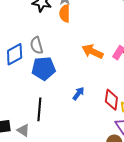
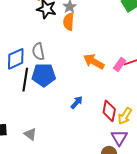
black line: (39, 109) -> (25, 80), moved
gray triangle: (23, 130) -> (30, 134), moved

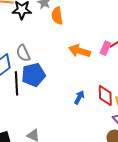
orange semicircle: (69, 22) -> (57, 16), moved
blue arrow: (77, 102) -> (79, 97), moved

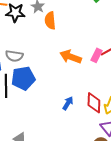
gray semicircle: (23, 53) -> (14, 56), turned -60

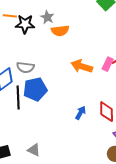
orange semicircle: (50, 21) -> (60, 31), turned -90

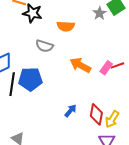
gray star: (47, 17) -> (100, 13), moved
gray semicircle: (25, 67) -> (44, 46), moved

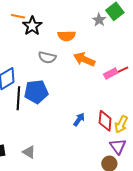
black star: (32, 13) -> (32, 26), turned 30
orange arrow: (80, 65) -> (84, 59), moved
pink rectangle: (106, 68) -> (111, 74), turned 32

